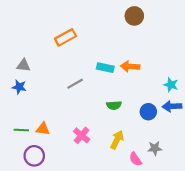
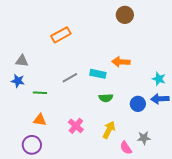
cyan rectangle: (105, 68) -> (98, 74), moved
green line: (21, 130) -> (40, 93), moved

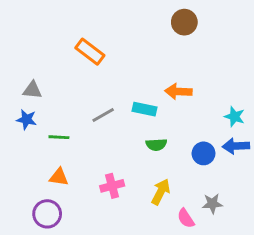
orange rectangle: (61, 35) -> (90, 52), turned 66
pink cross: (76, 126) -> (112, 186), turned 35

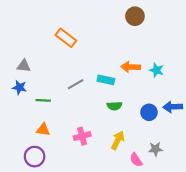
cyan star: (234, 117) -> (157, 70), moved

